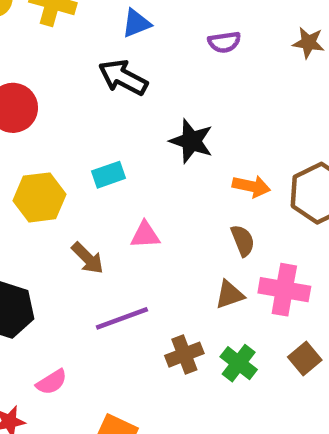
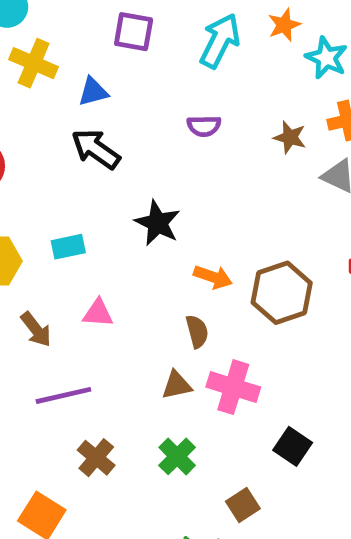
blue triangle: (136, 23) -> (93, 92), moved
brown cross: (184, 355) -> (96, 458), moved, turned -36
brown square: (305, 359) -> (243, 505), moved

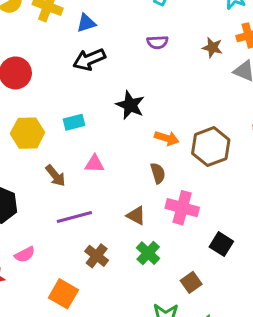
black arrow: (96, 149) -> (89, 59), turned -56
brown triangle: (177, 385) -> (136, 216), moved, turned 42

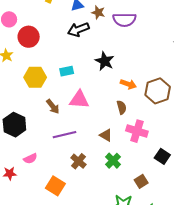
purple semicircle: (157, 42) -> (124, 20), size x1.6
brown star: (212, 48) -> (98, 12), moved
pink triangle: (94, 164) -> (79, 100), size x1.5

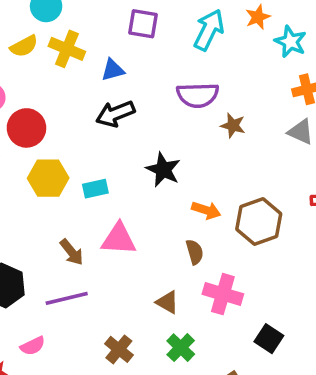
brown star: (98, 12) -> (233, 126), moved
yellow hexagon: (35, 77) -> (48, 178), moved
purple line: (65, 135) -> (67, 298), moved

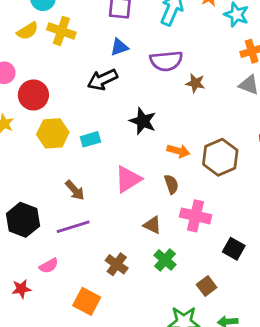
blue triangle: (113, 70) -> (119, 47), moved
pink triangle: (119, 239) -> (128, 179), moved, turned -32

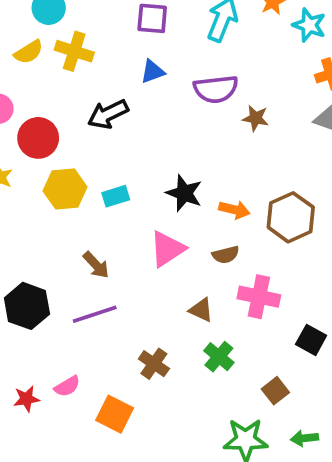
black arrow: (102, 80) -> (108, 114), moved
black star: (143, 121) -> (184, 193), moved
brown semicircle: (171, 184) -> (226, 255), turned 96
pink semicircle: (49, 266) -> (67, 386), moved

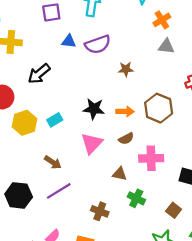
blue triangle: (153, 72) -> (69, 41), moved, turned 40
brown star: (256, 118) -> (126, 69), moved

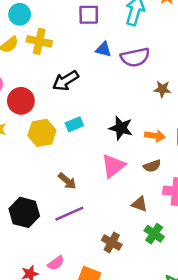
cyan rectangle: (55, 120) -> (74, 124), moved

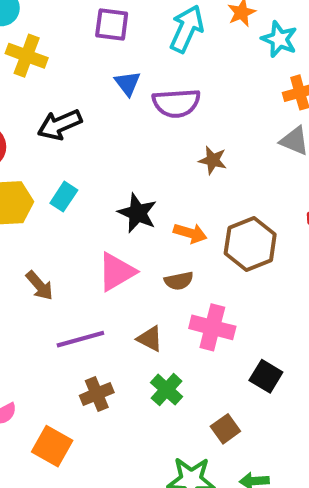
blue triangle: (103, 49) -> (128, 83), turned 30
cyan rectangle: (74, 124) -> (64, 197), turned -42
purple line: (69, 214) -> (80, 339), moved
brown cross: (112, 242) -> (97, 394), turned 30

